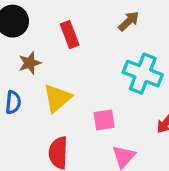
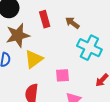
brown arrow: (129, 21) -> (72, 23), moved, turned -104
brown star: (30, 63) -> (18, 35), size x1.6

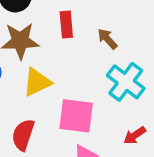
pink square: (63, 75) -> (76, 116), size x1.6

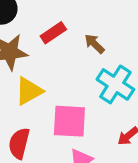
red rectangle: (66, 25) -> (53, 33), turned 65

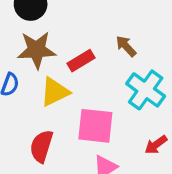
red rectangle: (53, 33) -> (81, 61), moved

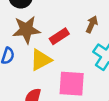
brown arrow: (126, 46) -> (92, 24), turned 70

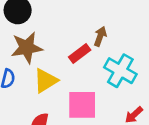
red rectangle: (59, 36) -> (80, 53), moved

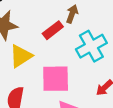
cyan cross: (120, 71) -> (91, 46), turned 32

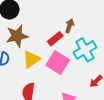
pink square: (56, 79) -> (58, 63), moved, turned 35

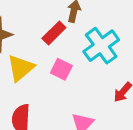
pink square: (58, 63) -> (61, 69), size x0.6

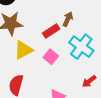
cyan cross: (101, 46) -> (81, 47), turned -30

